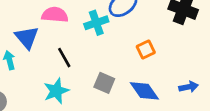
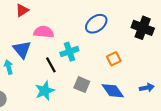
cyan cross: (96, 23) -> (69, 52), moved

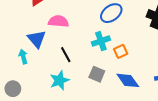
cyan cross: (69, 52) -> (101, 41), moved
orange square: (114, 59) -> (121, 51), moved

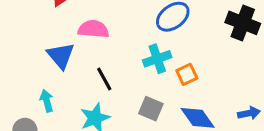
cyan arrow: (23, 57) -> (47, 101), moved

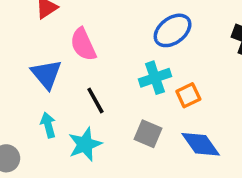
pink semicircle: (93, 29) -> (83, 44), turned -120
cyan arrow: (47, 101) -> (48, 125), moved

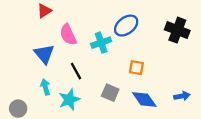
cyan cross: (155, 78) -> (101, 43), moved
orange square: (188, 95) -> (136, 68), turned 35

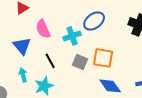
orange square: (136, 68) -> (103, 58), size x1.5
gray square: (110, 93) -> (80, 62), moved

